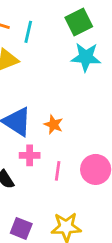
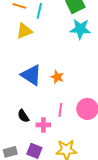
pink cross: (30, 155) -> (43, 125), moved

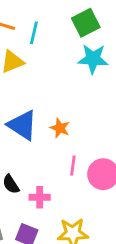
pink line: (60, 110) -> (73, 166), moved

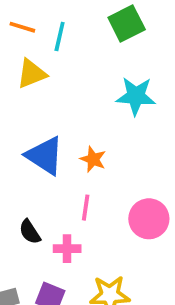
cyan star: (93, 59) -> (136, 96), moved
pink line: (73, 166) -> (86, 208), moved

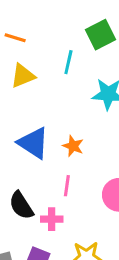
cyan line: (60, 36) -> (68, 62), moved
black semicircle: (30, 232) -> (21, 205), size x1.4

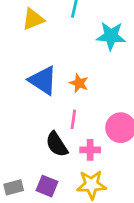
black semicircle: (21, 205) -> (57, 144), moved
pink cross: (52, 219) -> (90, 150), moved

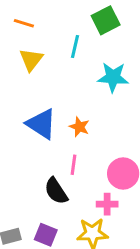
yellow triangle: (33, 19) -> (31, 60), turned -30
pink cross: (90, 150) -> (107, 204), moved

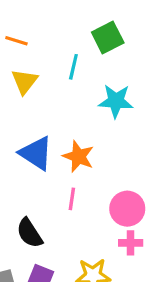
orange star: (79, 127) -> (78, 156), size x1.4
black semicircle: (56, 191) -> (29, 233), moved
pink cross: (107, 204) -> (131, 243), moved

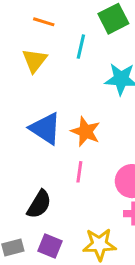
orange line: (16, 41) -> (44, 22), moved
black semicircle: (29, 233) -> (39, 204), turned -116

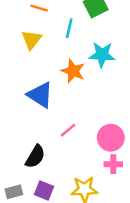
orange star: (86, 132) -> (73, 71), moved
pink line: (79, 172) -> (68, 130), turned 42

